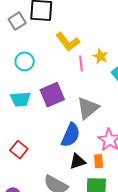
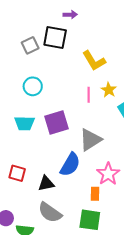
yellow L-shape: (68, 42) -> (94, 61), moved
red square: (19, 150) -> (17, 173), turned -30
black triangle: (77, 161) -> (46, 183), moved

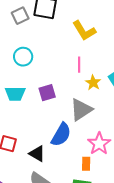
yellow star: (109, 90) -> (93, 83), moved
purple square: (56, 123) -> (47, 93), size x0.7
black triangle: (46, 183) -> (37, 154), turned 42

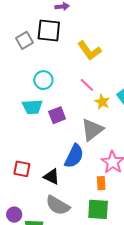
cyan circle: (23, 57) -> (43, 80), moved
pink line: (79, 65) -> (87, 85), turned -42
cyan trapezoid: (15, 94) -> (32, 107), moved

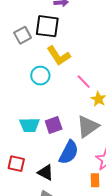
yellow L-shape: (89, 51) -> (59, 56), moved
cyan trapezoid: (32, 107) -> (30, 125), moved
purple square: (57, 115) -> (54, 125), moved

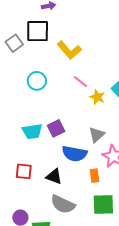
yellow L-shape: (59, 56) -> (69, 50), moved
gray triangle: (88, 127) -> (97, 135), moved, size x0.7
blue semicircle: (69, 152) -> (75, 154), turned 80
orange rectangle: (95, 180) -> (94, 176), moved

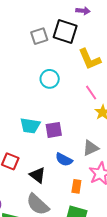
blue semicircle: (75, 154) -> (64, 160), size x0.7

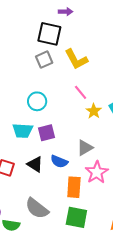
gray square: (39, 36) -> (44, 60), moved
cyan circle: (50, 79) -> (37, 101), moved
black triangle: (38, 175) -> (35, 164), moved
orange rectangle: (76, 186) -> (74, 187), size x1.5

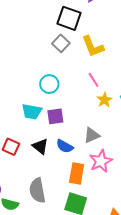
gray square: (44, 60) -> (61, 43), turned -30
gray semicircle: (37, 208) -> (37, 190), turned 35

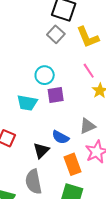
purple square: (55, 116) -> (56, 95), moved
black triangle: (40, 146) -> (41, 150), moved, turned 36
orange rectangle: (77, 173) -> (73, 164), turned -30

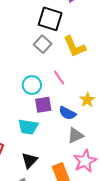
pink line: (89, 71) -> (59, 78), moved
cyan trapezoid: (27, 103) -> (28, 127), moved
blue semicircle: (60, 137) -> (67, 113), moved

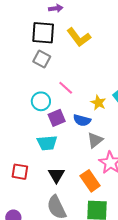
yellow L-shape: (75, 46) -> (79, 37), moved

